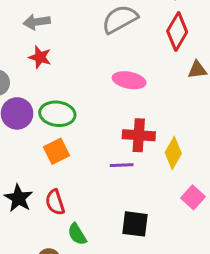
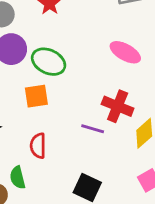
red semicircle: (55, 202) -> (38, 146), moved
green semicircle: (77, 234) -> (18, 178), moved

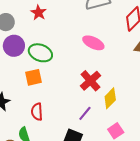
red cross: (118, 106) -> (90, 81), turned 30
purple line: (93, 129) -> (85, 113), moved, turned -63

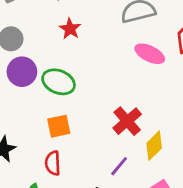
red star: (39, 13) -> (70, 29), moved
pink ellipse: (93, 43) -> (150, 54), moved
orange square: (34, 77) -> (59, 126), moved

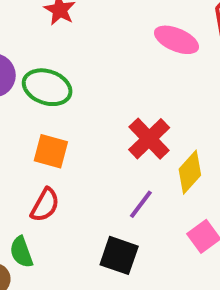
orange square: (59, 126) -> (51, 151), turned 30
red semicircle: (53, 163) -> (45, 205), turned -145

